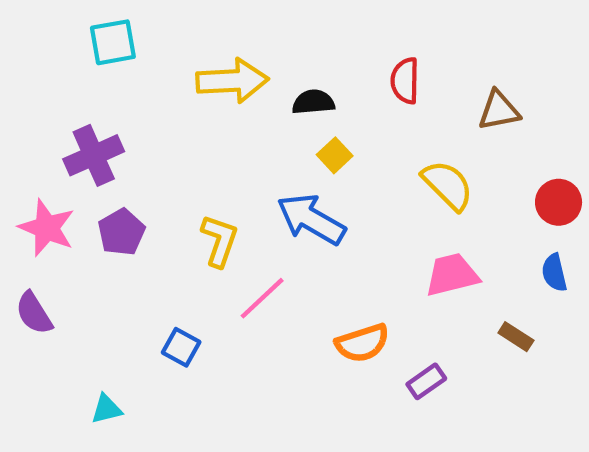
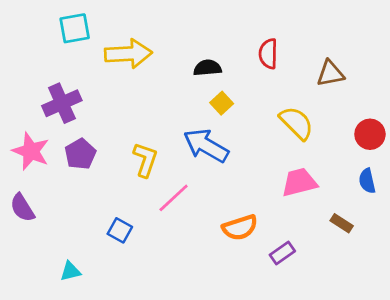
yellow arrow: (232, 81) -> (128, 54), moved

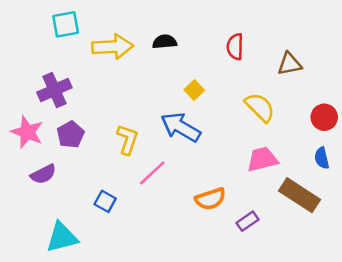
black semicircle: (207, 68) -> (165, 42), moved
purple semicircle: (22, 208) -> (43, 174), moved, turned -85
brown rectangle: (342, 223) -> (299, 195), size x2.0
cyan triangle: (70, 271) -> (62, 237), size x1.8

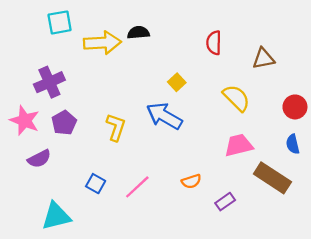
black semicircle: (165, 42) -> (138, 33), moved
pink line: (152, 173) -> (137, 187), moved
orange semicircle: (210, 199) -> (191, 181), size x0.7

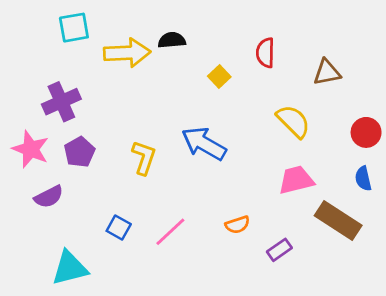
yellow square: (177, 82) -> (219, 77), moved

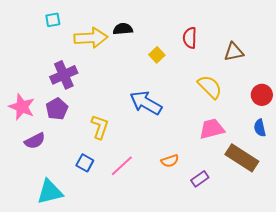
cyan square: (74, 28) -> (53, 20), size x0.7
purple cross: (61, 102) -> (64, 75), moved
yellow L-shape: (144, 158) -> (100, 127), moved

